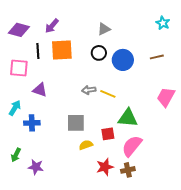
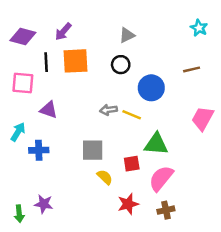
blue circle: (123, 60) -> (151, 88), moved
yellow semicircle: (86, 145) -> (105, 177), turned 64
green arrow: (16, 155) -> (19, 214), moved, turned -32
brown cross: (128, 170) -> (166, 210), moved

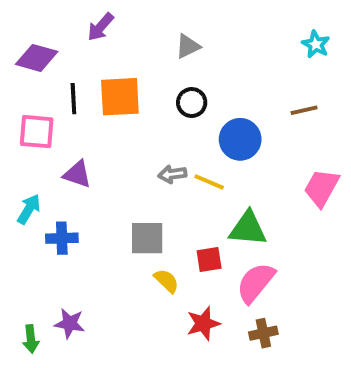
purple arrow: (63, 32) -> (101, 27), moved
gray triangle: (127, 35) -> (188, 46), moved

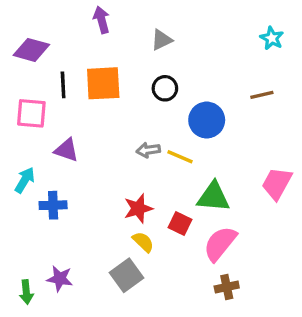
purple arrow: (101, 27) -> (101, 20), moved, turned 124
pink trapezoid: (322, 188) -> (277, 183), moved
gray square: (147, 238) -> (127, 275), moved, turned -36
red square: (209, 259) -> (180, 224), turned 35
red star: (203, 323) -> (138, 209), moved

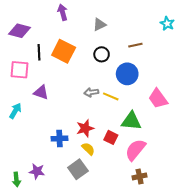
orange square: (103, 83) -> (64, 51), turned 30
brown line: (262, 95) -> (135, 45), moved
pink trapezoid: (277, 183) -> (158, 98), moved, turned -65
blue cross: (53, 205) -> (59, 138), moved

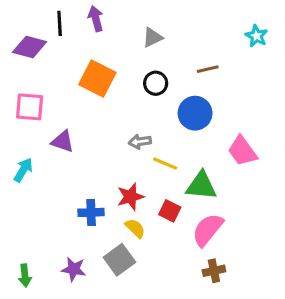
black line: (39, 52) -> (60, 23), moved
yellow line: (111, 96) -> (165, 164), moved
purple star: (37, 171) -> (74, 269), moved

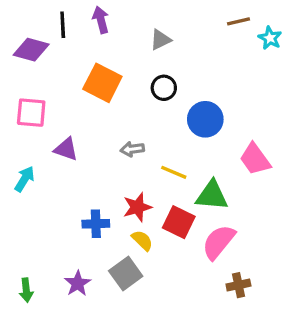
brown line: (208, 69) -> (238, 21), moved
gray arrow: (140, 142) -> (132, 149), moved
red square: (170, 211) -> (179, 222), size x1.4
purple star: (74, 269) -> (78, 283), turned 30
brown cross: (214, 271) -> (238, 285), moved

